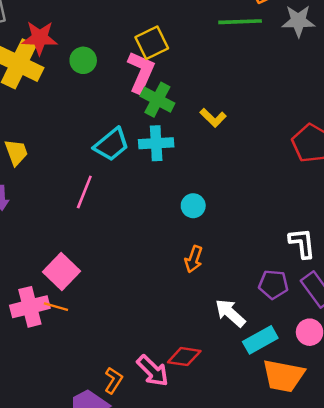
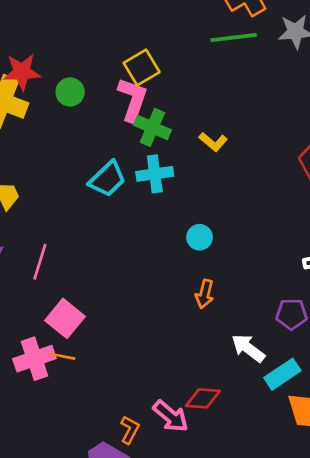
pink line: (84, 192) -> (40, 262), moved

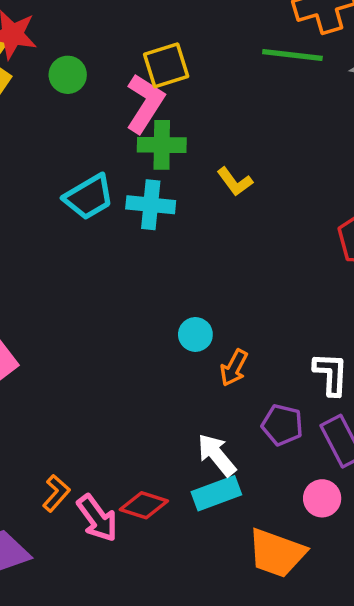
green cross: (152, 127) -> (162, 145), turned -36
cyan circle: (200, 237) -> (195, 334), moved
orange arrow: (205, 294) -> (234, 368), moved
cyan rectangle: (282, 374) -> (216, 493), moved
orange L-shape: (130, 430) -> (56, 493), moved

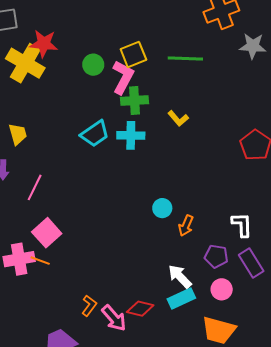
green line: (292, 55) -> (185, 59), moved
green circle: (68, 75) -> (93, 65), moved
pink circle: (322, 498) -> (222, 289), moved

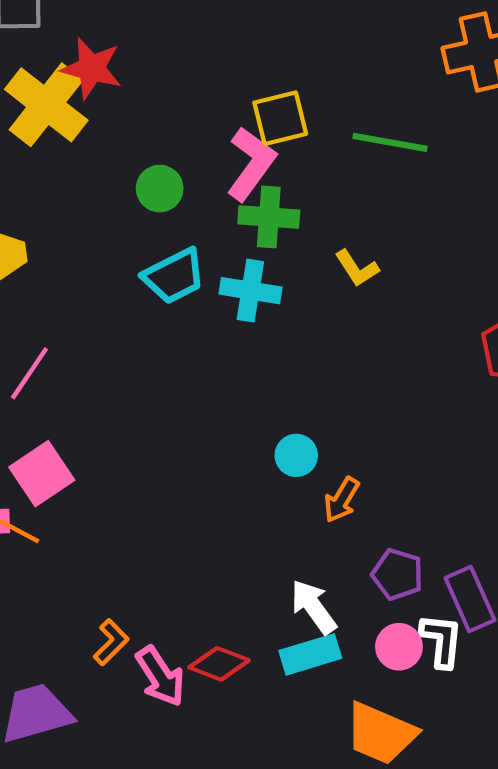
green circle: (93, 65) -> (160, 189), moved
white L-shape: (242, 225) -> (442, 640), moved

